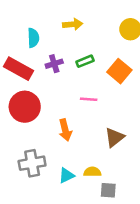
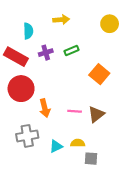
orange square: (119, 71) -> (99, 74), moved
pink line: (89, 99) -> (75, 111), moved
orange arrow: (65, 130) -> (45, 108), moved

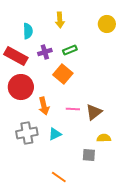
yellow arrow: (61, 20) -> (60, 20), turned 91
orange square: (99, 74) -> (63, 74), moved
yellow semicircle: (78, 143) -> (104, 138), moved
cyan triangle: (56, 146) -> (55, 134), moved

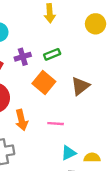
yellow arrow: (60, 20) -> (50, 13), moved
brown triangle: (94, 112) -> (80, 86), moved
cyan triangle: (55, 134) -> (69, 153), moved

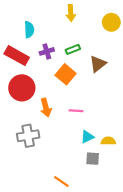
brown triangle: (80, 86) -> (98, 64), moved

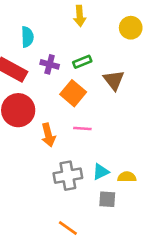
purple cross: (47, 51) -> (50, 64), turned 32
brown triangle: (98, 64) -> (114, 80), turned -30
pink line: (76, 111) -> (82, 129), moved
gray cross: (28, 136) -> (68, 176), moved

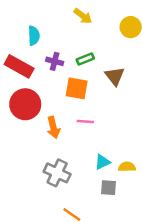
yellow arrow: (80, 16) -> (83, 16), turned -48
orange square: (73, 93) -> (77, 88), turned -30
gray cross: (68, 176) -> (57, 173), moved, turned 35

